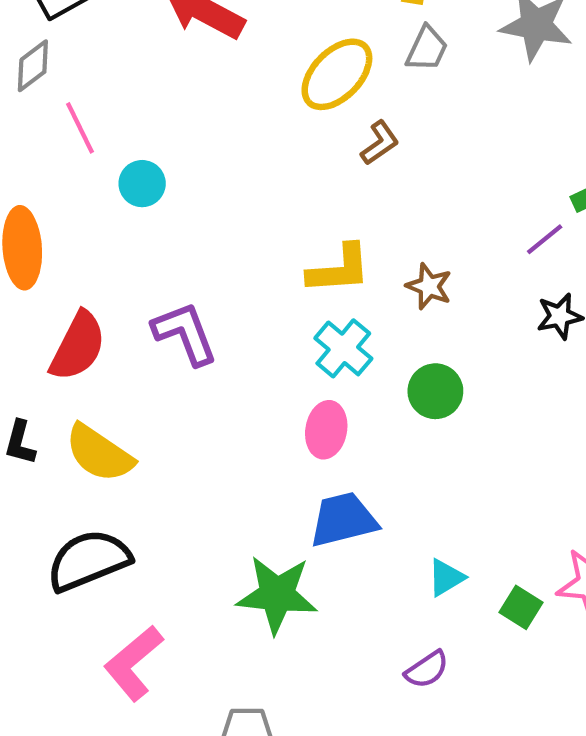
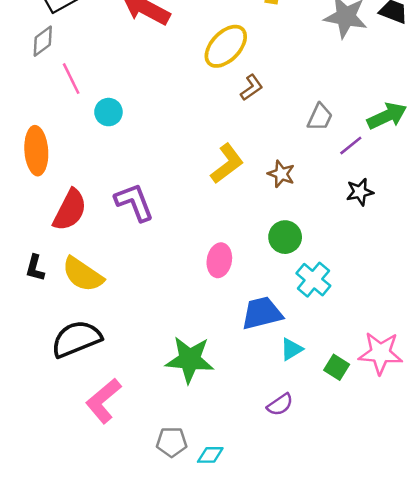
gray trapezoid: (427, 49) -> (320, 117), moved
yellow L-shape: (339, 269) -> (227, 164), turned -33
cyan cross: (343, 348) -> (313, 280), moved
blue trapezoid: (343, 520) -> (262, 313), moved

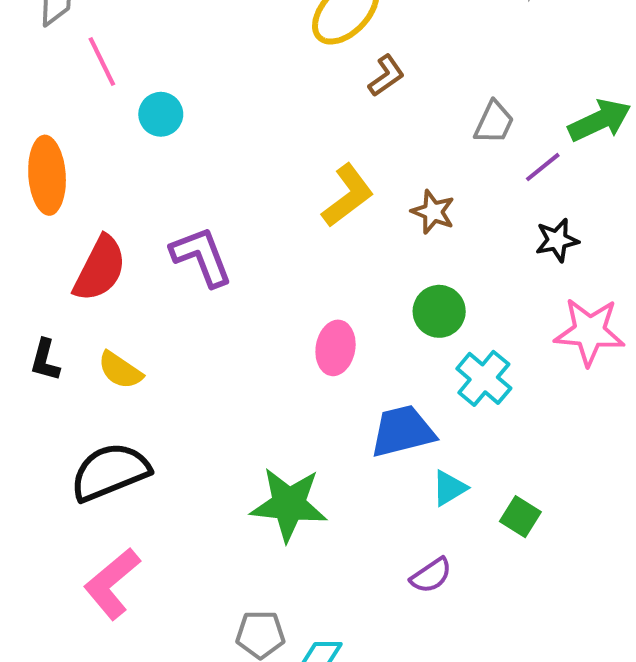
yellow semicircle: (83, 274) -> (120, 370), size x0.7
pink star: (380, 353) -> (589, 332), moved
pink L-shape: (103, 401) -> (112, 584), moved

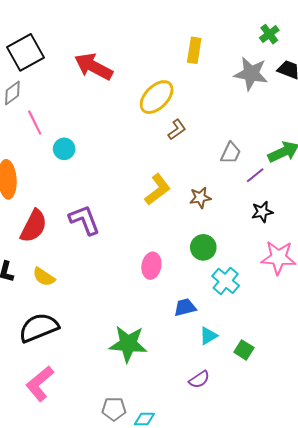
brown star: (433, 212) -> (200, 198), turned -30
blue trapezoid: (403, 431) -> (185, 307), size x0.7

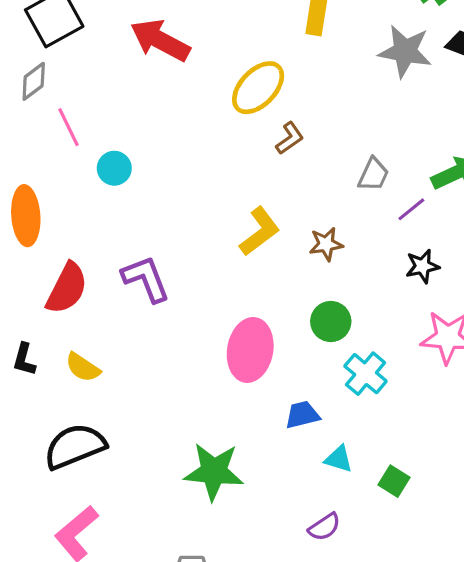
pink ellipse: (151, 266) -> (250, 350), size x1.5
cyan triangle: (208, 336) -> (339, 459), turned 48

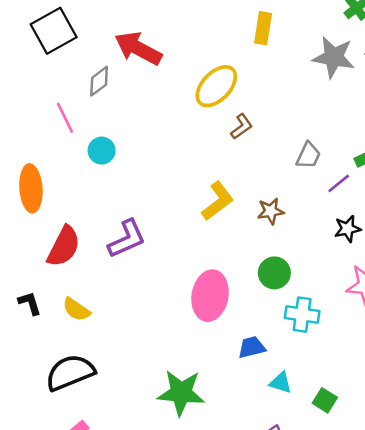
gray diamond: (34, 81) -> (99, 81), moved
purple L-shape: (146, 279) -> (127, 239), turned 87
black L-shape: (24, 359) -> (30, 303), turned 148
cyan cross: (366, 374) -> (302, 315), turned -32

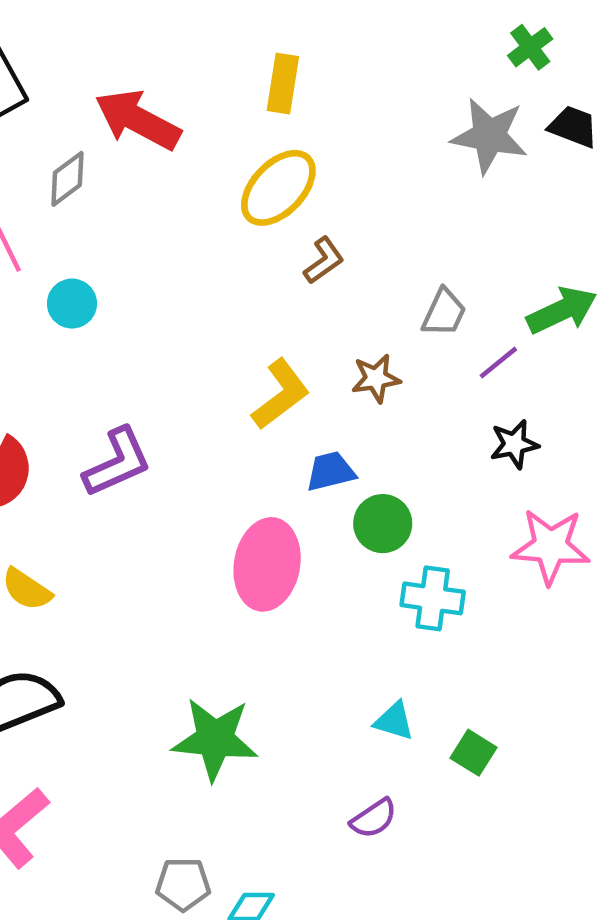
yellow rectangle: (263, 28) -> (283, 84), moved
brown star: (271, 211) -> (376, 378), moved
blue trapezoid: (252, 347) -> (331, 471), moved

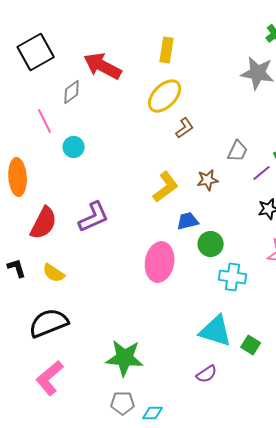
cyan triangle: (394, 721) -> (216, 331), size x1.8
green star: (215, 739) -> (125, 358), moved

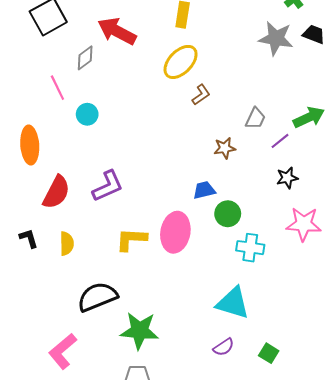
yellow L-shape: (166, 187) -> (131, 239), moved, turned -140
yellow semicircle: (54, 273) -> (67, 243), turned -125
black semicircle: (49, 323) -> (97, 297), moved
green square: (251, 345) -> (269, 353), moved

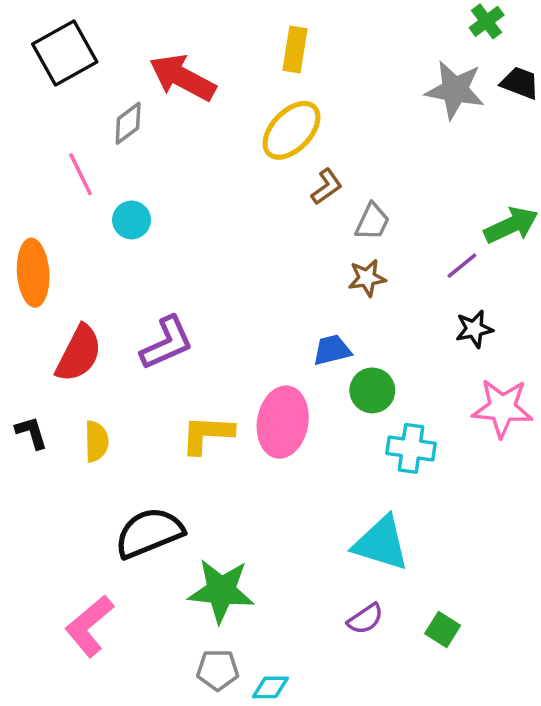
gray trapezoid: (255, 118) -> (372, 222), moved

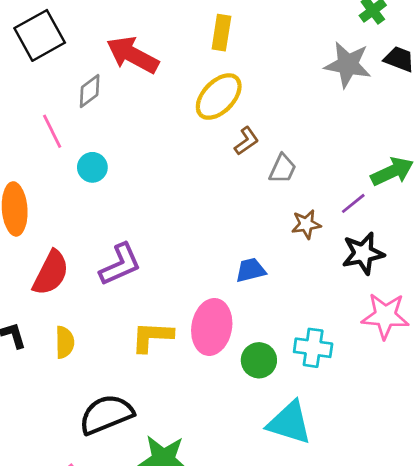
brown star: (367, 278) -> (306, 224), moved
black star: (474, 329) -> (363, 253), size x1.4
green circle: (372, 390) -> (259, 360), moved

